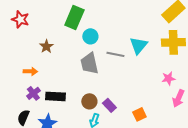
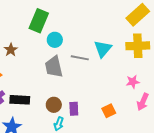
purple rectangle: (109, 105) -> (74, 109), turned 40
orange square: (139, 114) -> (109, 111), moved

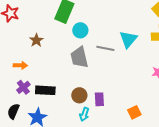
orange square: (109, 111) -> (134, 112), moved

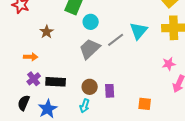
gray line: (105, 48) -> (116, 40), turned -48
gray trapezoid: (79, 57) -> (90, 49), turned 60
orange square: (134, 112) -> (145, 104), turned 32
cyan arrow: (84, 114) -> (85, 106), moved

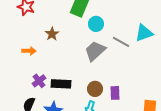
cyan triangle: (139, 31) -> (144, 33), turned 30
gray line: (116, 40) -> (121, 42), turned 66
orange arrow: (31, 57) -> (29, 51), moved

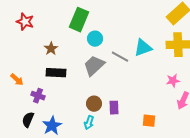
orange arrow: (29, 51) -> (17, 80), moved, turned 40
purple cross: (39, 81) -> (38, 96), turned -32
black rectangle: (61, 84) -> (56, 73), moved

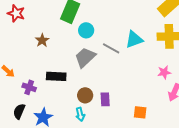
black rectangle: (56, 73) -> (56, 76), moved
cyan arrow: (89, 123) -> (80, 114), turned -32

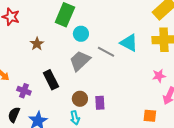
cyan triangle: (134, 39) -> (129, 43), turned 48
black rectangle: (56, 76) -> (51, 80), turned 60
orange square: (140, 112) -> (150, 116), moved

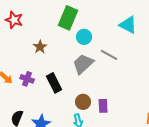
cyan triangle: (129, 43) -> (128, 25), moved
purple cross: (24, 91) -> (27, 79), moved

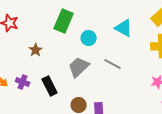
cyan circle: (84, 37) -> (89, 38), moved
gray line: (109, 55) -> (113, 64), moved

